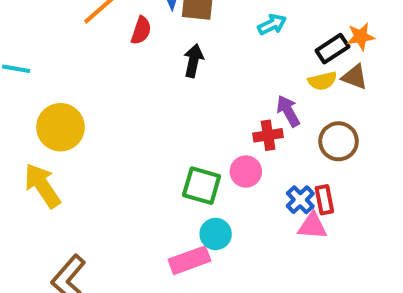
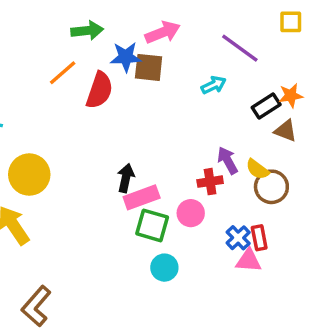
red semicircle: (141, 30) -> (99, 90), size x1.5
black arrow: (193, 61) -> (126, 178), moved
yellow semicircle: (322, 81) -> (257, 169), moved, turned 50
pink rectangle: (189, 260) -> (142, 197), moved

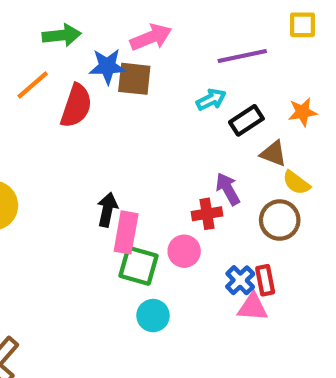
purple line: (240, 48) -> (242, 56), turned -48
black rectangle: (266, 106) -> (246, 120), moved
brown triangle: (285, 131) -> (273, 154), moved
yellow semicircle: (257, 169) -> (296, 183), moved
pink rectangle: (142, 197) -> (126, 232), turned -60

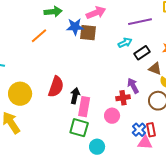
red semicircle: (76, 106) -> (56, 87), moved
green square: (138, 266) -> (79, 128), moved

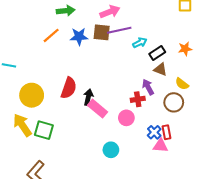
purple line: (140, 22) -> (119, 30), moved
blue star: (75, 27) -> (79, 36), moved
brown triangle: (155, 69) -> (160, 69), moved
pink rectangle: (84, 107) -> (98, 109), turned -60
green square: (79, 128) -> (44, 130), moved

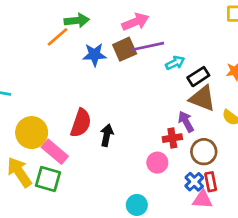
brown square: (102, 32) -> (125, 49), turned -30
orange line: (51, 35) -> (58, 37), moved
brown triangle: (160, 69) -> (202, 98), size x1.5
brown circle: (174, 102) -> (204, 152), moved
pink rectangle: (98, 109) -> (55, 152), moved

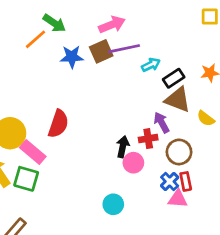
green arrow: (77, 20) -> (54, 23), turned 40
black arrow: (107, 135) -> (123, 147), moved

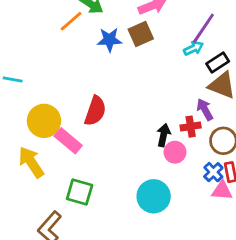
purple line: (124, 49) -> (203, 28), moved, turned -44
green square: (26, 179) -> (80, 192), moved
cyan circle: (113, 204) -> (154, 196), size x1.5

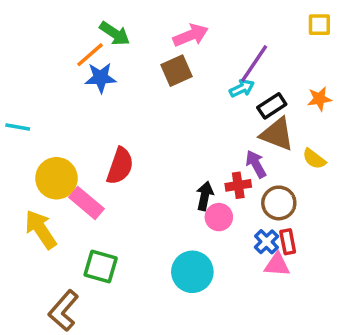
blue star: (109, 40) -> (101, 78), moved

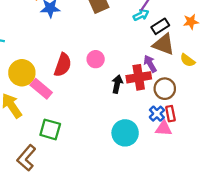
red cross: (238, 185) -> (139, 77), size x1.5
pink circle: (219, 217) -> (96, 59), moved
cyan circle: (192, 272) -> (125, 133), moved

